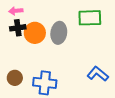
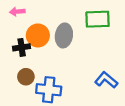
black cross: (18, 28) -> (22, 47), moved
brown circle: (15, 78) -> (26, 77), moved

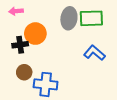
gray ellipse: (64, 35) -> (69, 18), moved
blue L-shape: (106, 80) -> (94, 53), moved

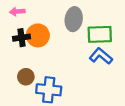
green rectangle: (91, 18) -> (100, 34), moved
black cross: (20, 45) -> (22, 38), moved

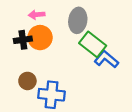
pink arrow: (17, 12) -> (37, 15), moved
green rectangle: (100, 34) -> (93, 44), moved, turned 40

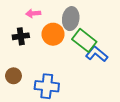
orange circle: (40, 38) -> (53, 34), moved
brown circle: (27, 81) -> (13, 76), moved

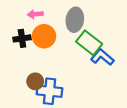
orange circle: (53, 34) -> (44, 36), moved
brown circle: (13, 76) -> (35, 81), moved

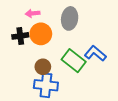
green rectangle: (89, 43) -> (74, 61), moved
brown circle: (35, 81) -> (43, 67), moved

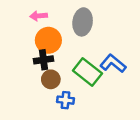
black cross: (20, 36) -> (44, 60), moved
blue cross: (46, 85) -> (65, 100), moved, size x0.6

